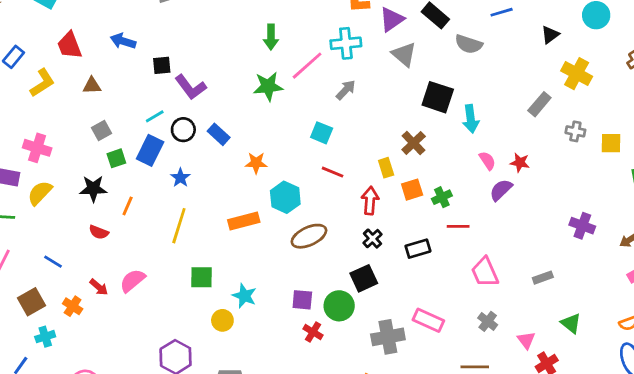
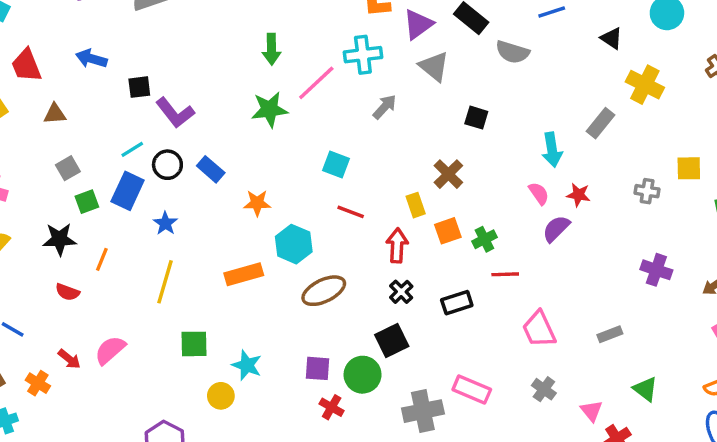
black triangle: (550, 35) -> (612, 38), turned -48
gray arrow: (346, 90) -> (385, 107), moved
black square: (438, 97) -> (476, 118), size x0.6
cyan arrow: (471, 119) -> (552, 150), moved
gray cross: (575, 131) -> (647, 191), moved

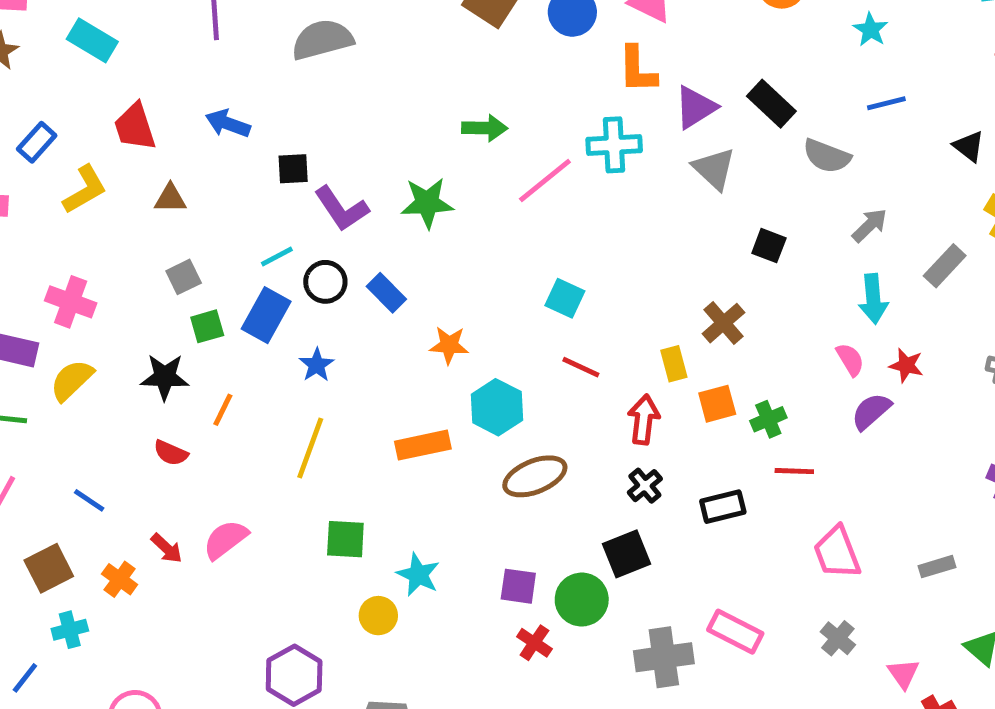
green arrow: (272, 49) -> (485, 128), turned -92
gray arrow: (385, 107) -> (870, 225), moved
green star: (270, 109) -> (427, 203), moved

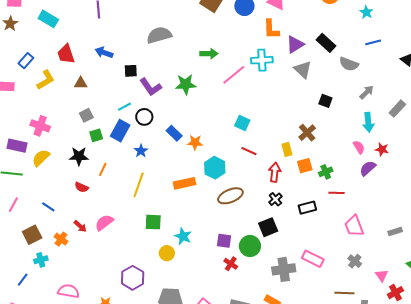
gray semicircle: (322, 40) -> (159, 35), moved
blue rectangle: (386, 293) -> (174, 133), moved

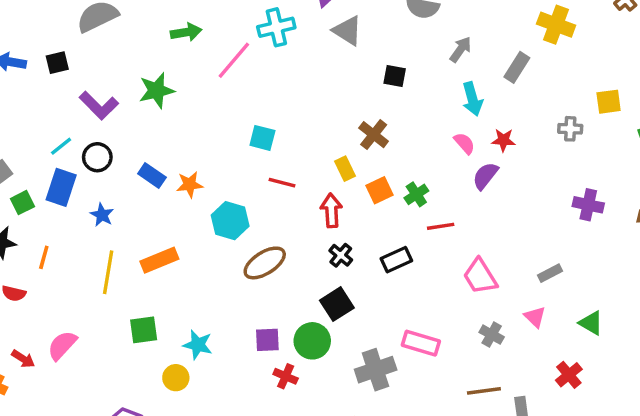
black square: (131, 71) -> (57, 63), moved
orange rectangle: (185, 183) -> (159, 260), moved
pink triangle: (382, 275) -> (535, 317), moved

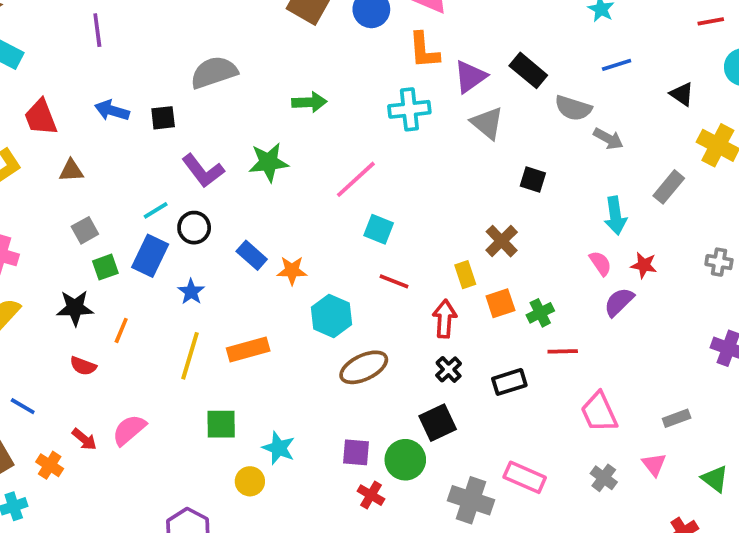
gray arrow: (461, 49) -> (608, 139), moved, turned 76
pink line: (234, 60) -> (356, 179), moved
gray cross: (376, 370) -> (471, 500), turned 30

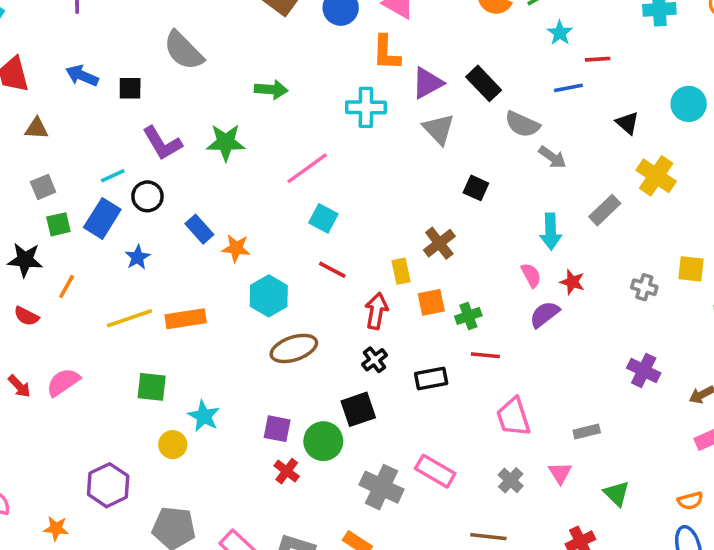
red line: (711, 21) -> (598, 59), moved
gray semicircle: (214, 72) -> (184, 51), turned -123
yellow line: (190, 356) -> (129, 318), turned 48

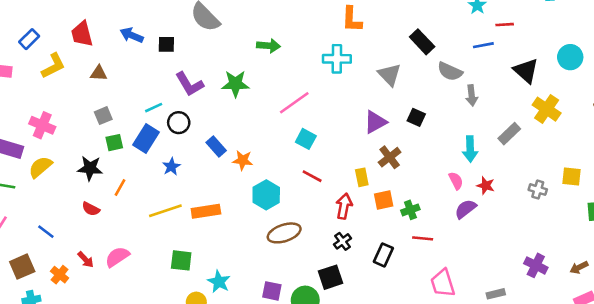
purple triangle: (427, 83) -> (375, 122), moved
black triangle: (627, 123) -> (526, 71), size x1.5
gray arrow: (552, 157) -> (472, 95), turned 48
purple cross: (644, 370) -> (536, 265), moved
black rectangle: (431, 378) -> (383, 255), turned -55

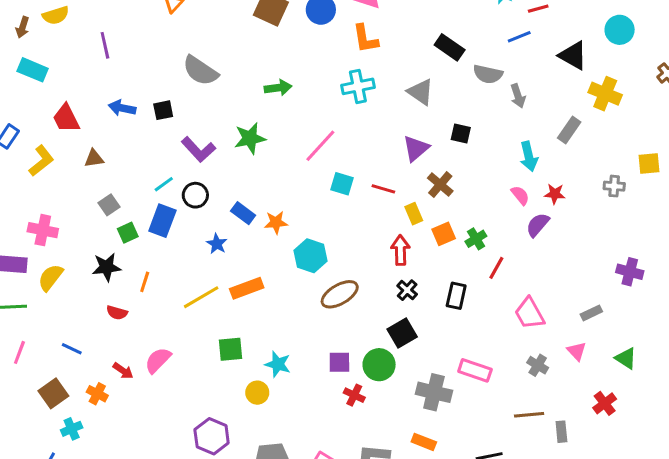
blue star: (171, 167) -> (217, 244), moved
red line: (312, 176) -> (383, 189), moved
red line: (423, 238) -> (496, 268), turned -54

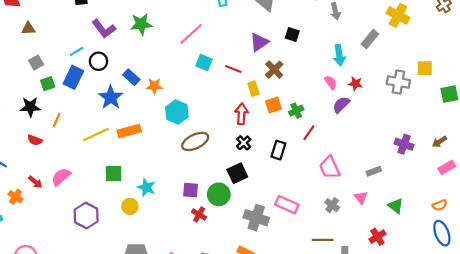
gray cross: (614, 186) -> (398, 82), size x1.5
blue star: (217, 244) -> (111, 97), size x1.6
purple hexagon: (212, 436) -> (86, 216), moved

